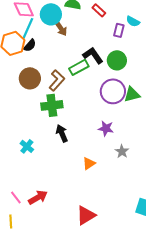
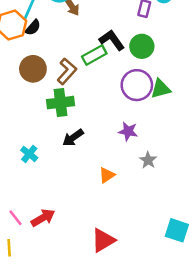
black arrow: (62, 133) -> (73, 138), turned -102

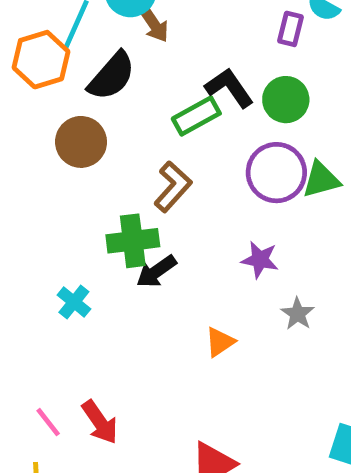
black semicircle: (33, 28) -> (112, 76), moved, size x1.6
brown L-shape: (67, 71) -> (173, 187), moved
green cross: (60, 103) -> (133, 241), moved
red arrow: (43, 218) -> (100, 422), turned 85

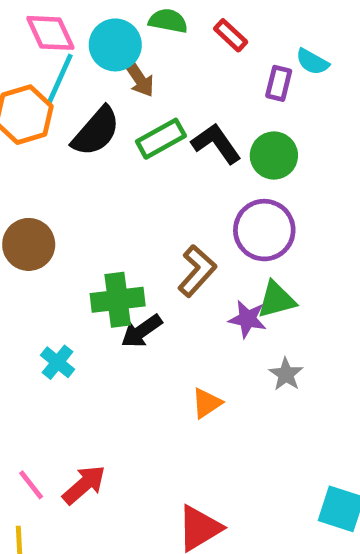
green rectangle: (196, 116) -> (161, 139), moved
brown circle: (81, 142) -> (29, 244), moved
green triangle: (321, 180) -> (276, 300), moved
brown L-shape: (173, 187) -> (197, 271), moved
red arrow: (100, 422) -> (84, 485), turned -96

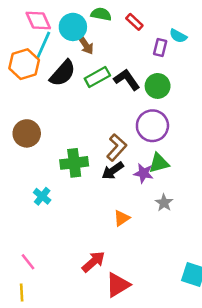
black arrow: (142, 331) -> (113, 171), moved
red arrow: (84, 485) -> (93, 262), moved

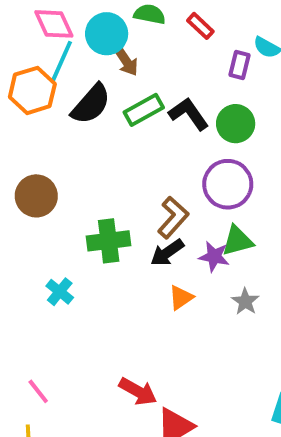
orange triangle: (122, 218) -> (181, 298), moved
red arrow: (93, 262) -> (138, 391), turned 70

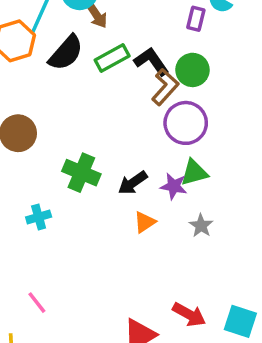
brown L-shape: (173, 217) -> (165, 87), moved
green cross: (109, 241) -> (81, 173), turned 30
cyan cross: (60, 292) -> (39, 217), turned 35
pink line: (38, 391) -> (37, 303), moved
red arrow: (138, 391) -> (189, 315), moved

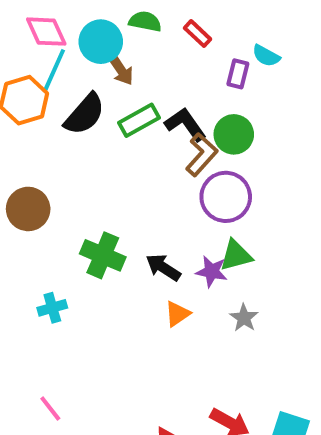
black arrow: (133, 183) -> (163, 267), turned 68

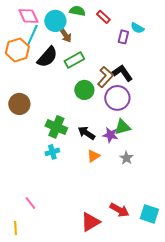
black L-shape: (185, 124) -> (122, 73), moved
green circle: (234, 134) -> (84, 90), moved
cyan cross: (52, 308) -> (52, 152), moved

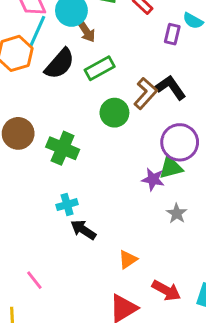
purple circle: (117, 98) -> (180, 142), moved
green cross: (56, 127) -> (63, 148), moved
black arrow: (86, 133) -> (83, 230), moved
orange triangle: (93, 156) -> (128, 259), moved

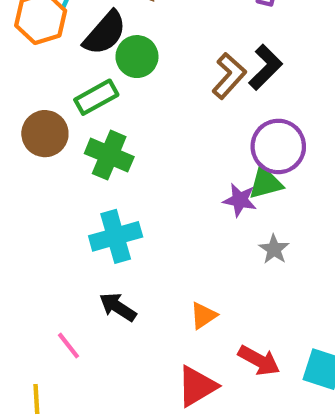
green rectangle: (100, 68) -> (96, 97), moved
black L-shape: (171, 87) -> (265, 67), turned 80
green circle: (114, 113) -> (137, 57), moved
cyan cross: (67, 205) -> (116, 236), size x1.6
black arrow: (83, 230) -> (118, 307), moved

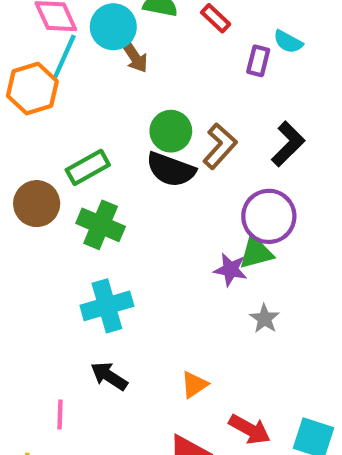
black semicircle: (105, 33) -> (171, 169), moved, turned 69
green circle: (137, 57) -> (171, 131), moved
black L-shape: (265, 67) -> (288, 144), moved
pink line: (68, 346) -> (60, 414), turned 40

